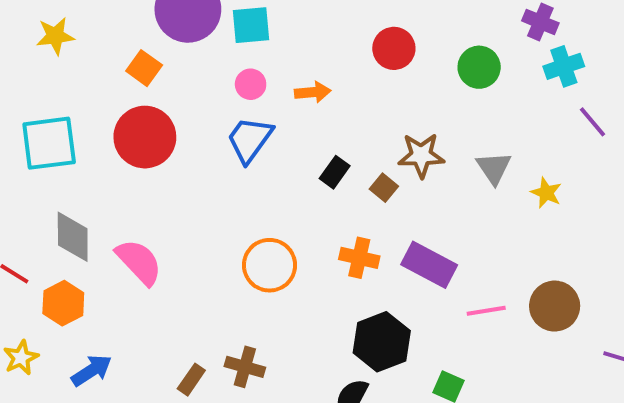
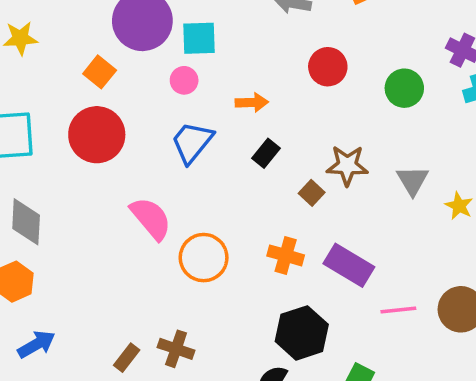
pink circle: (251, 84) -> (184, 80), moved
black rectangle: (335, 172) -> (266, 153), moved
pink semicircle: (139, 262) -> (151, 218), moved

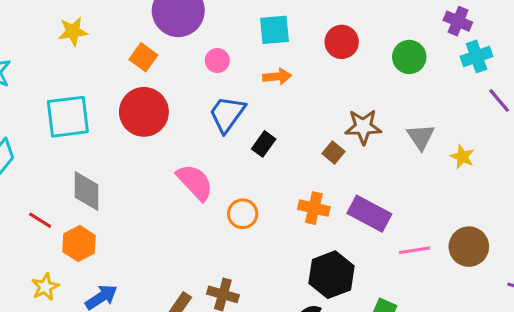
cyan square: (199, 38) -> (274, 30), moved
black rectangle: (266, 153) -> (264, 144), moved
orange circle: (204, 258) -> (243, 214), size x0.7

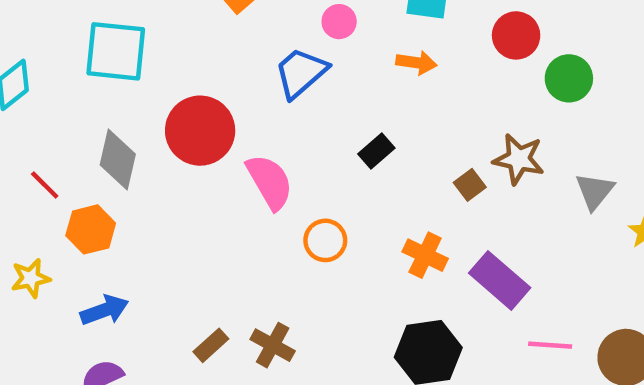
green circle: (409, 57) -> (569, 78), moved
red circle: (144, 112) -> (200, 131), moved
blue trapezoid: (227, 114) -> (301, 73), moved

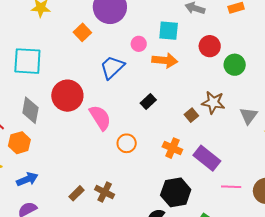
pink circle: (339, 22) -> (139, 44), moved
orange arrow: (416, 63) -> (165, 60), size x1.4

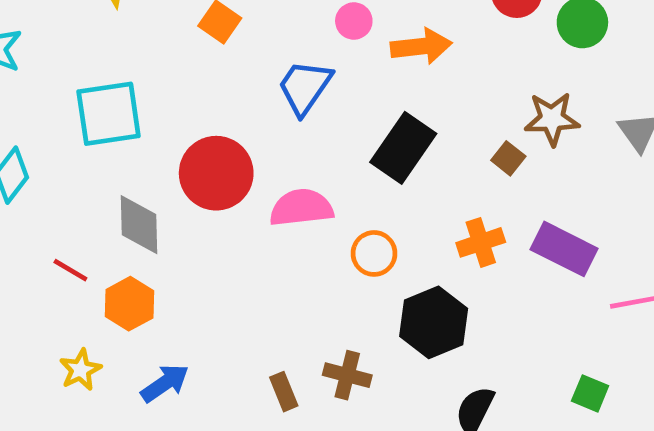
black rectangle: (148, 102) -> (403, 148), size x1.8
pink semicircle: (100, 118) -> (301, 208), turned -52
orange cross: (172, 148) -> (481, 242), turned -30
black hexagon: (176, 192) -> (434, 322), moved
brown rectangle: (76, 193) -> (284, 392), turned -56

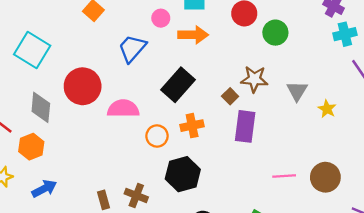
cyan square: (109, 114) -> (32, 50), turned 33
orange cross: (481, 242) -> (192, 126), moved
purple rectangle: (564, 249) -> (245, 126), moved, turned 64

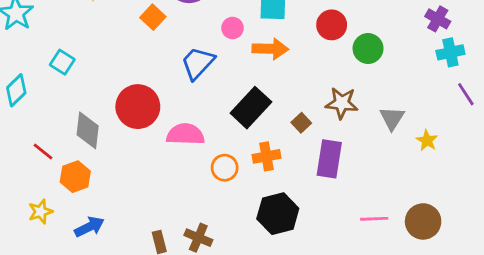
cyan square: (32, 50) -> (62, 62), moved, size x0.6
brown square: (230, 96) -> (301, 123), moved
black hexagon: (183, 174) -> (278, 214), moved

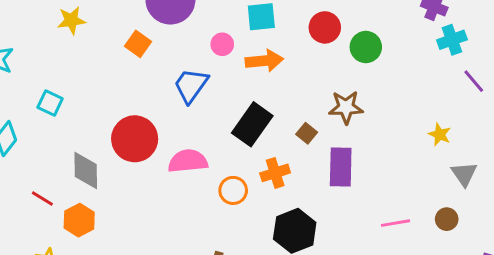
gray triangle: (392, 118) -> (464, 174), moved
brown circle: (423, 221) -> (447, 219), size x0.6

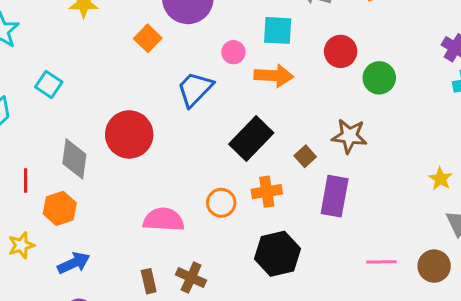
pink semicircle: (188, 161) -> (164, 220), moved
red line: (42, 199) -> (26, 181), turned 50
brown circle: (447, 219) -> (434, 266), size x1.4

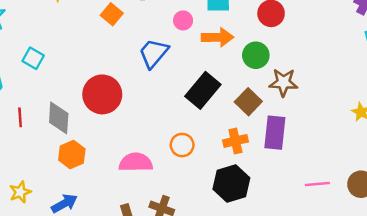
green circle: (379, 78) -> (256, 55), moved
brown square: (305, 156) -> (248, 102), size x1.5
red line: (26, 181) -> (20, 117), moved
orange cross: (267, 192) -> (235, 141), moved
orange hexagon: (60, 208) -> (72, 155), moved

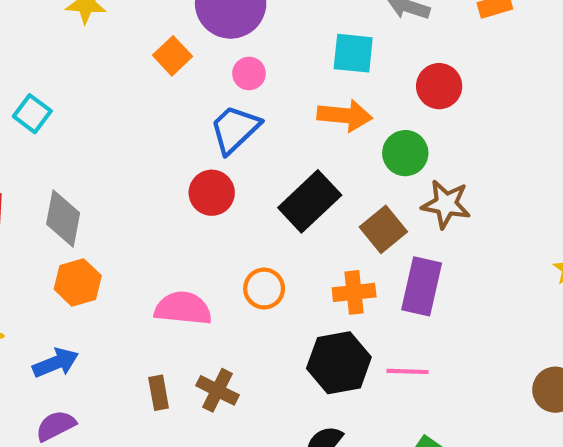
pink circle: (183, 20) -> (249, 73), moved
red circle: (102, 94) -> (212, 193), moved, size x0.7
pink line: (317, 184) -> (408, 371), moved

